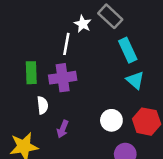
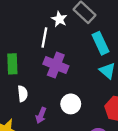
purple cross: (63, 78) -> (56, 65), moved, turned 30
white circle: (111, 120) -> (71, 104), moved

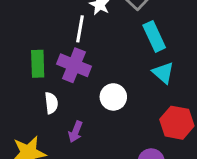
purple cross: (56, 65) -> (74, 65), moved
white circle: (71, 104) -> (113, 97), moved

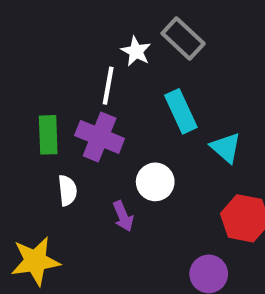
cyan rectangle: (154, 36) -> (181, 111), moved
purple arrow: (76, 132) -> (123, 216), moved, turned -45

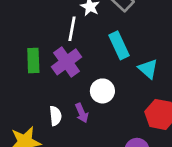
purple cross: (100, 137) -> (66, 62), turned 32
white semicircle: (67, 190) -> (55, 116), moved

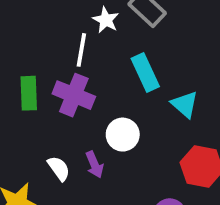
purple cross: (66, 62) -> (74, 95), turned -32
white semicircle: (55, 116) -> (59, 168), turned -30

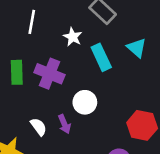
white star: (106, 20) -> (73, 37), moved
white line: (81, 50) -> (32, 22), moved
cyan triangle: (185, 104) -> (137, 48), moved

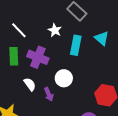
white line: (32, 22) -> (19, 30), moved, turned -54
cyan rectangle: (101, 57) -> (76, 45), turned 36
white semicircle: (39, 127) -> (30, 84), moved

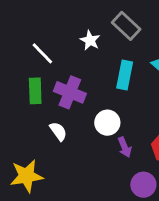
white star: (55, 30) -> (90, 40), moved
purple arrow: (49, 94) -> (125, 147), moved

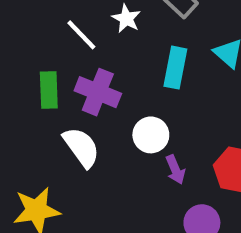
white line: (42, 53) -> (81, 35), moved
white semicircle: (58, 131) -> (81, 147), size x1.5

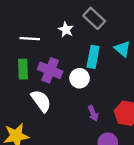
white line: (81, 35) -> (30, 39), moved, turned -42
white circle: (151, 135) -> (80, 78), moved

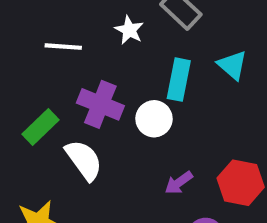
green rectangle: (23, 69) -> (41, 127), moved, turned 48
purple arrow: (93, 113) -> (179, 183), turned 77

